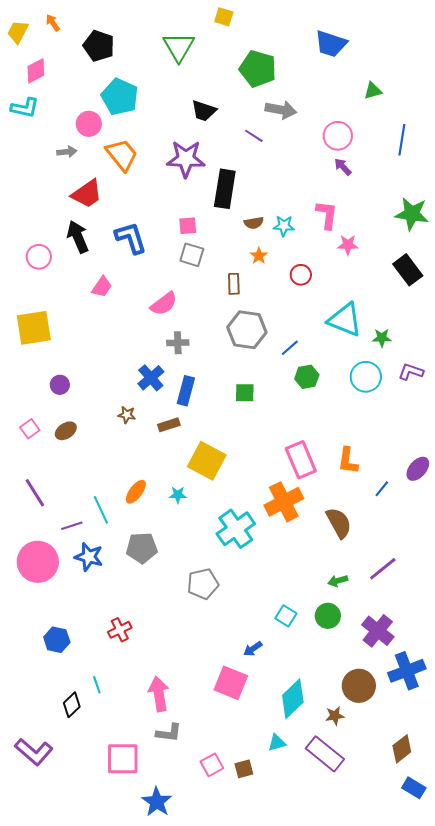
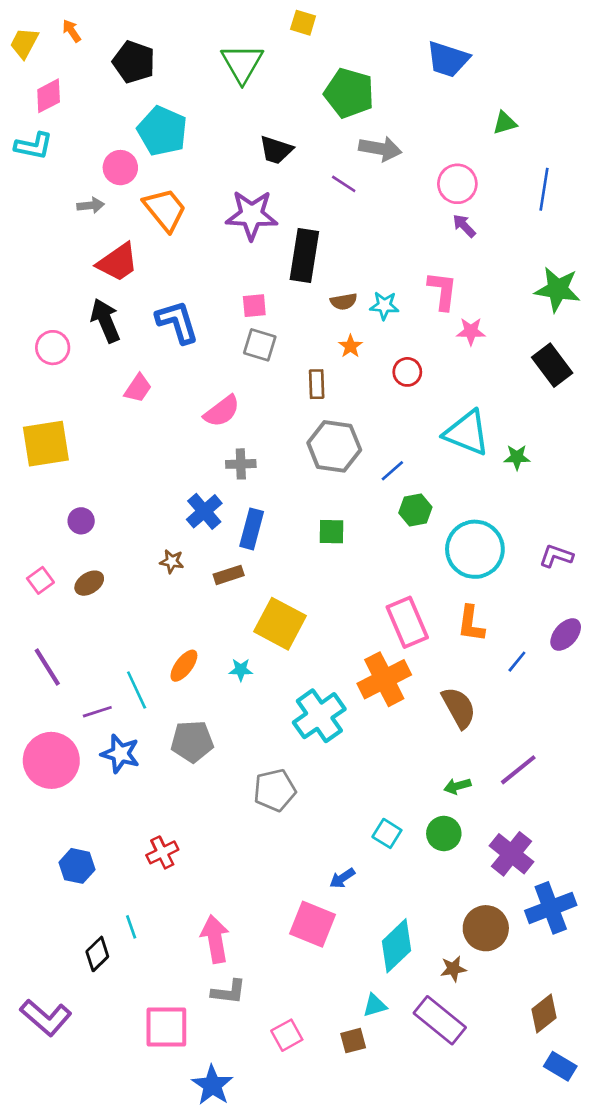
purple L-shape: (411, 372) -> (556, 556), moved
cyan circle: (366, 377) -> (475, 549), moved, size x1.4
brown square: (244, 769) -> (353, 1041), moved

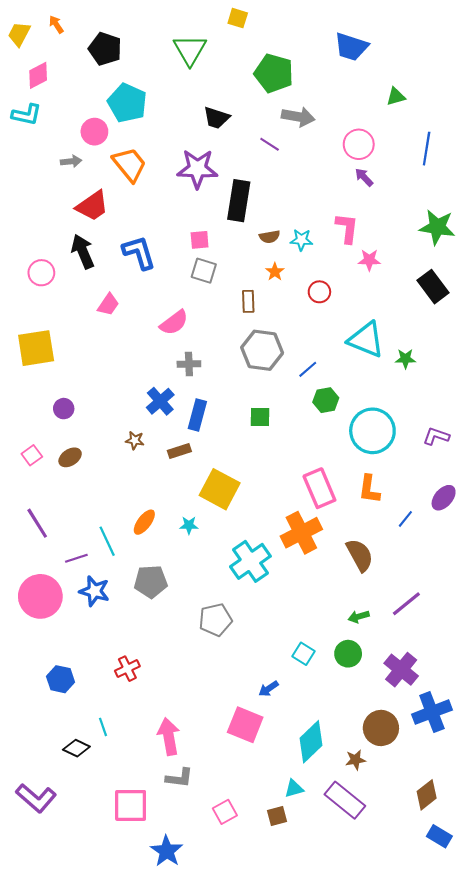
black diamond: (97, 954) -> (76, 748), turned 70

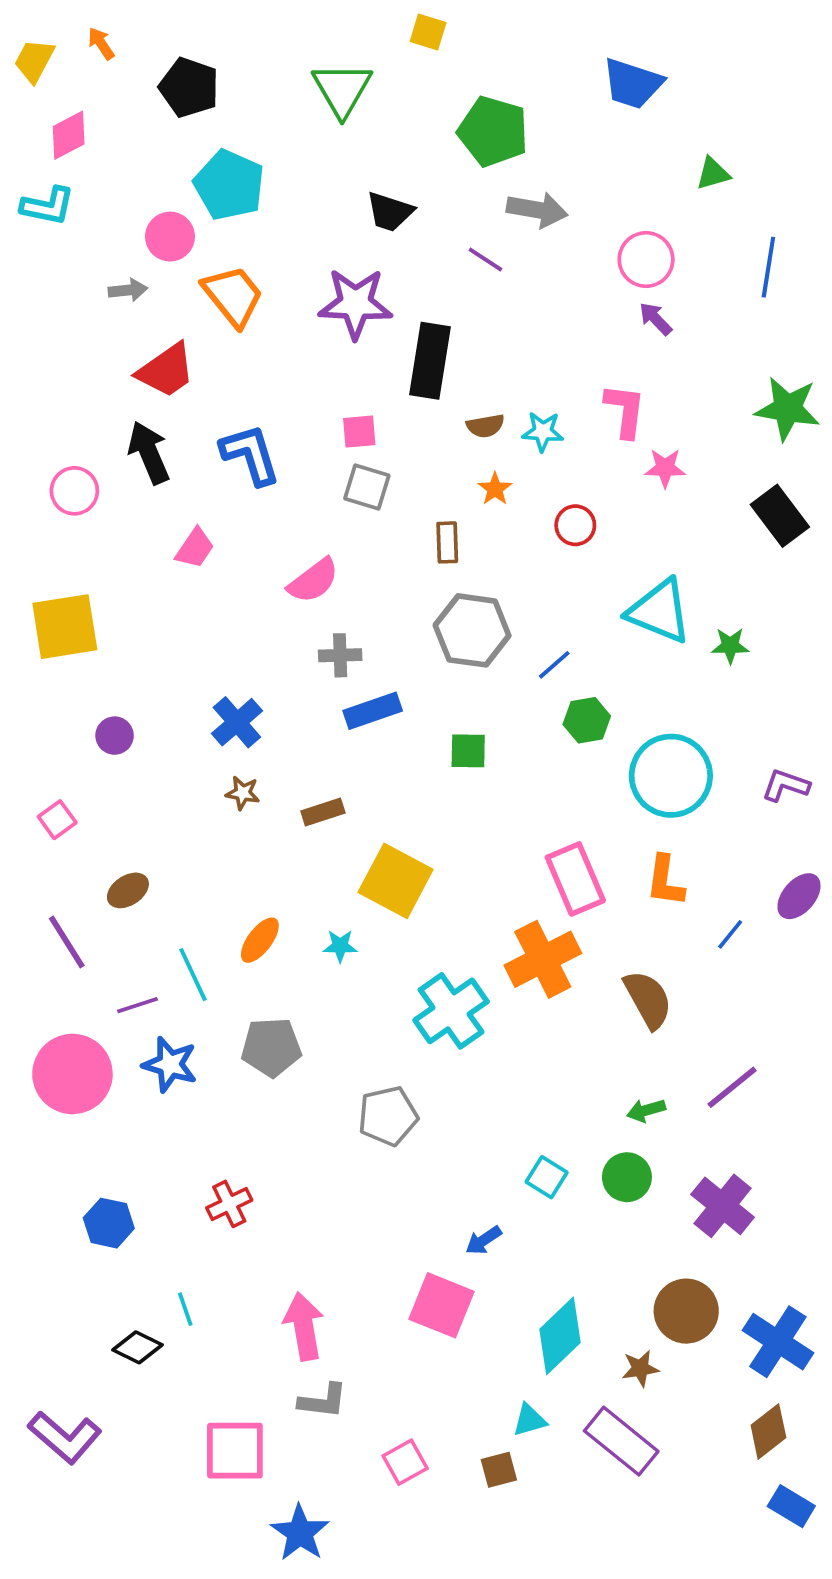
blue cross: (160, 401) -> (237, 722), moved
blue rectangle: (197, 415) -> (373, 711), moved, turned 56
brown ellipse: (70, 457) -> (128, 890), moved
blue cross: (432, 712) -> (778, 1342), moved, turned -36

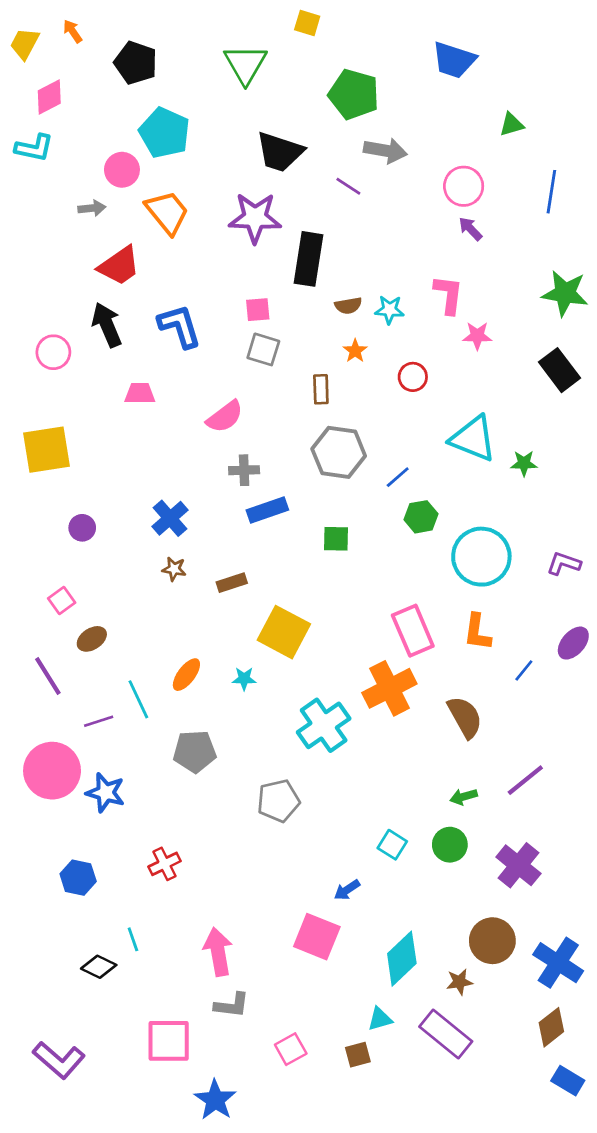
black trapezoid: (390, 212) -> (280, 152), size x1.4
pink trapezoid: (195, 548) -> (140, 393), turned -124
pink square: (57, 820) -> (62, 601), moved
blue star: (170, 1064) -> (106, 793), moved
purple L-shape: (65, 1437) -> (59, 1060), moved

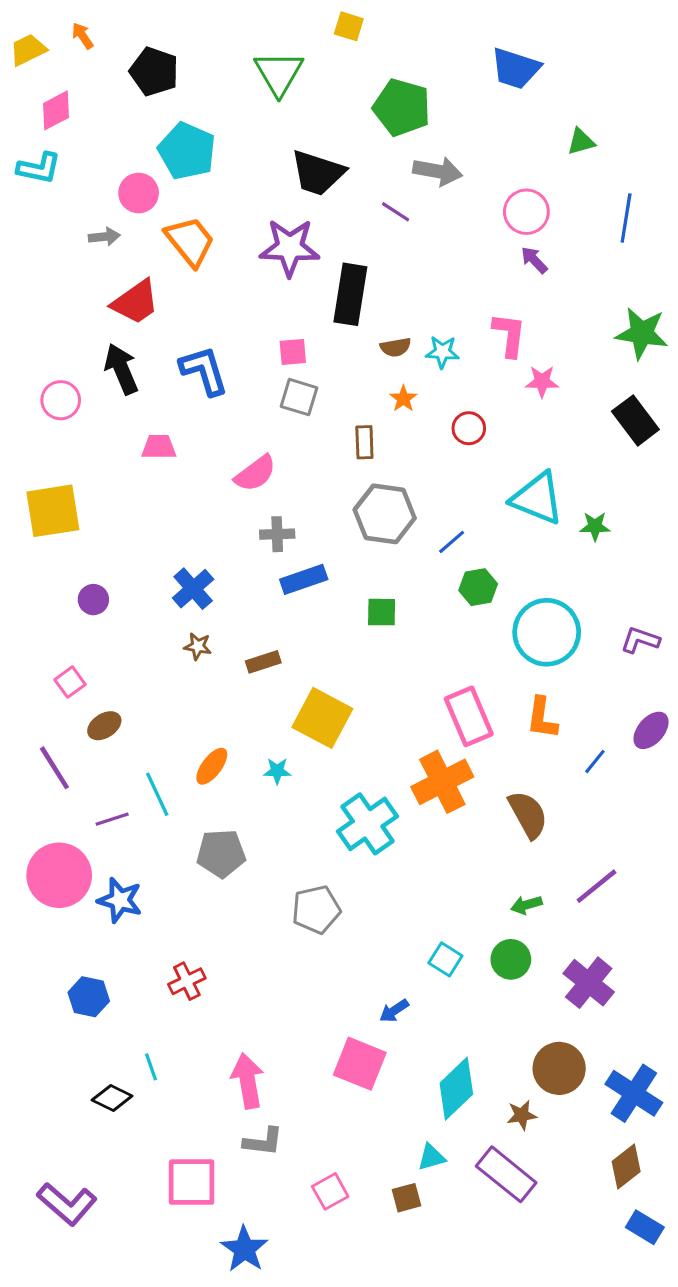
yellow trapezoid: (25, 44) -> (28, 50), turned 36

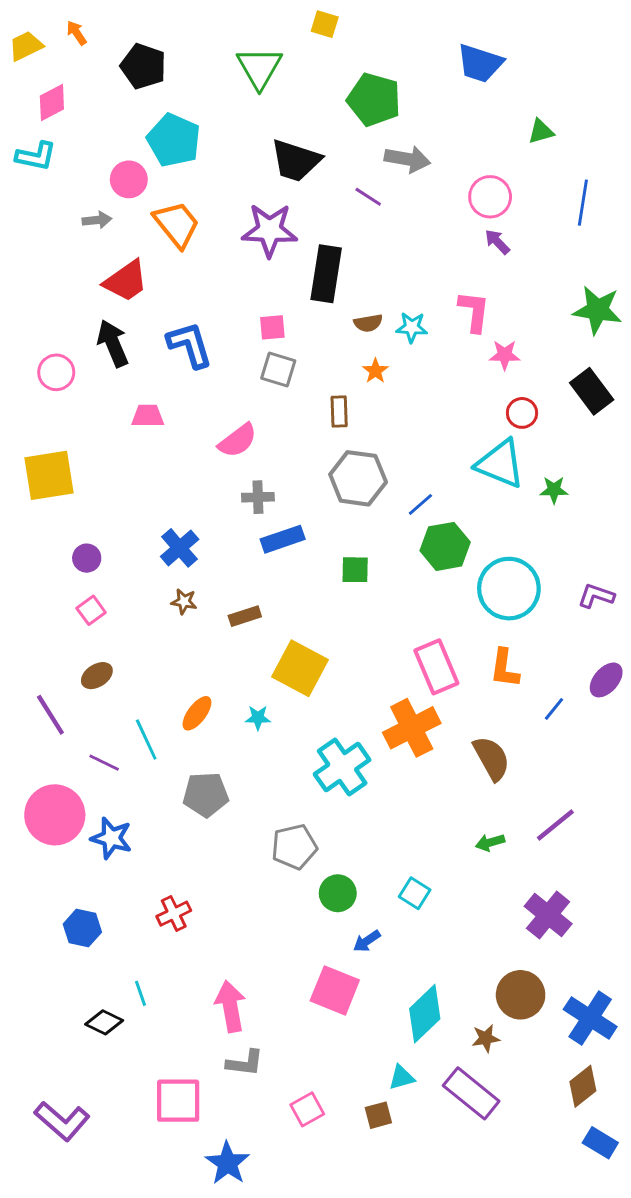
red circle: (469, 428) -> (522, 413), moved
green hexagon: (478, 587) -> (445, 546), size x1.4
pink square: (70, 682) -> (91, 610), moved
purple line: (112, 819) -> (104, 763), turned 44
green circle: (511, 959) -> (338, 893), moved

